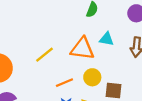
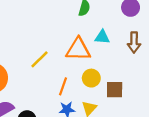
orange line: (64, 83) -> (63, 86), turned -42

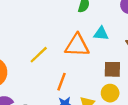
yellow circle: (91, 78) -> (110, 93), moved
brown square: (115, 90) -> (112, 69), moved

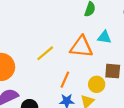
yellow circle: (110, 93) -> (97, 84), moved

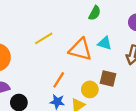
yellow line: (45, 53) -> (44, 38), moved

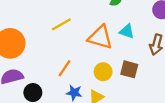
orange line: (59, 80) -> (64, 68), moved
yellow circle: (90, 89) -> (103, 72), moved

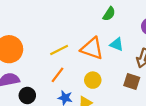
yellow line: (61, 24) -> (59, 50), moved
brown square: (129, 69) -> (132, 81), moved

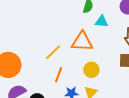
cyan triangle: (117, 44) -> (102, 21), moved

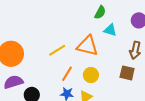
orange line: (59, 75) -> (67, 74), moved

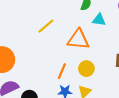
yellow line: (57, 50) -> (46, 26), moved

